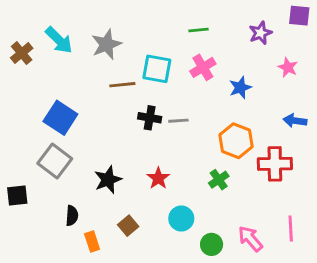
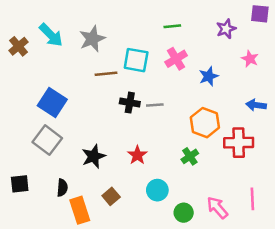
black square: (17, 195) -> (20, 184), moved
orange rectangle: (92, 242) -> (80, 210), size x1.5

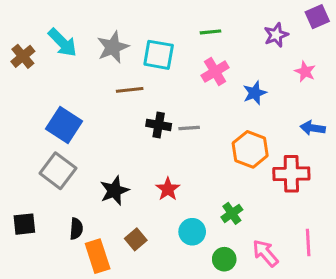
purple square: (260, 14) -> (317, 17), turned -30
cyan square: (136, 60) -> (159, 55), moved
green cross: (190, 156) -> (232, 213), moved

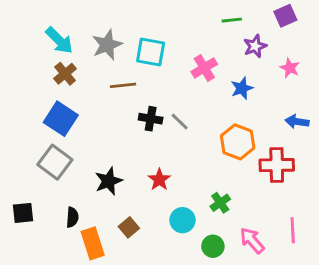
purple square: (317, 17) -> (285, 16), moved
green line: (210, 32) -> (232, 20), moved
purple star: (276, 35) -> (255, 46), moved
brown cross: (23, 56) -> (65, 74), moved
gray line: (189, 128) -> (180, 122), turned 48

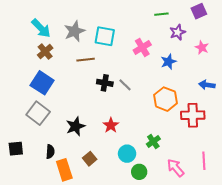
green circle: (213, 246) -> (139, 172), moved

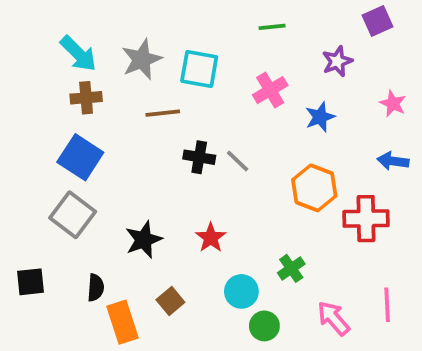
green line: (161, 14) -> (272, 27), moved
pink star: (202, 47) -> (393, 104), moved
brown cross: (45, 52) -> (86, 98), turned 35

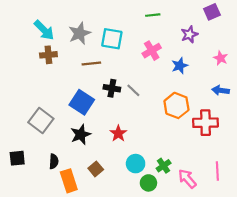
blue square: (80, 157) -> (82, 102), moved
green cross: (291, 268) -> (164, 166), moved

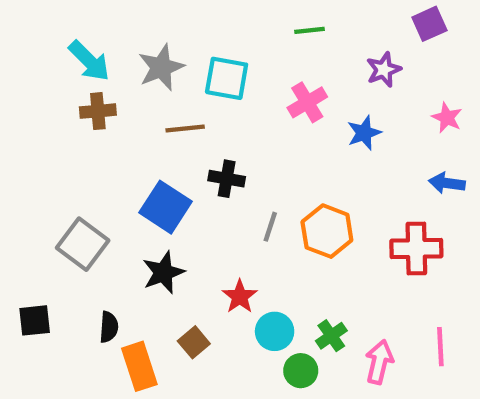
gray line: (133, 90) -> (270, 227), moved, turned 64
orange hexagon: (176, 105) -> (327, 231), moved
red star: (118, 133) -> (240, 296), moved
pink arrow: (187, 179) -> (379, 362), turned 54

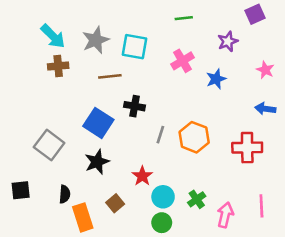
green circle: (301, 371) -> (162, 223), moved

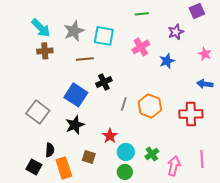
black cross: (135, 106) -> (104, 82), turned -35
black square: (21, 190) -> (34, 167), moved, turned 35
brown square: (115, 203) -> (89, 157), turned -32

